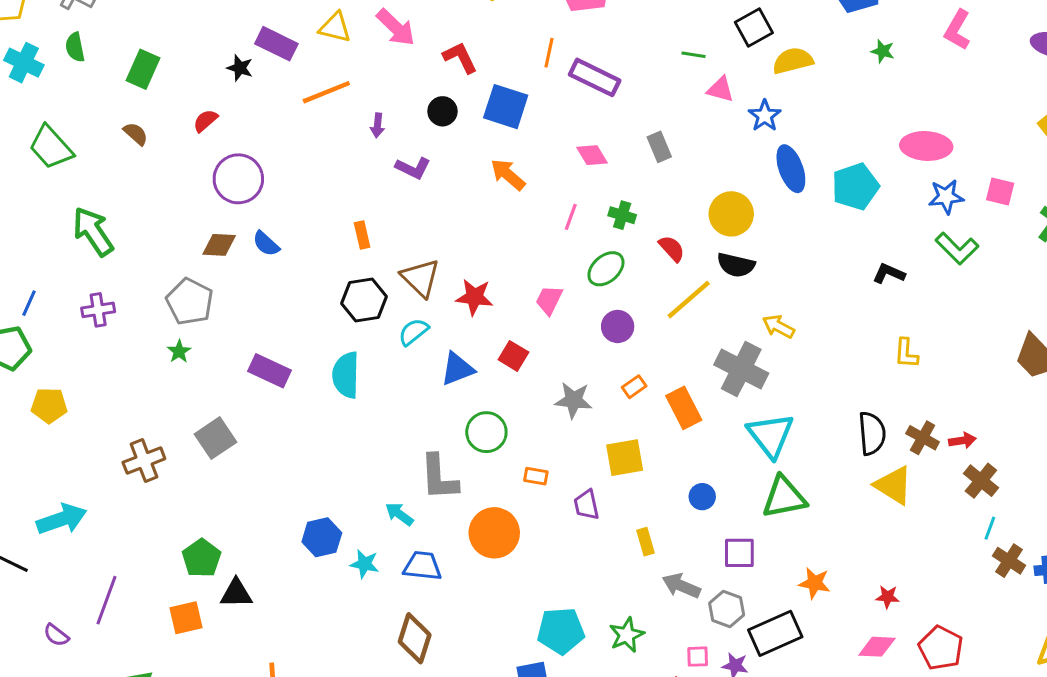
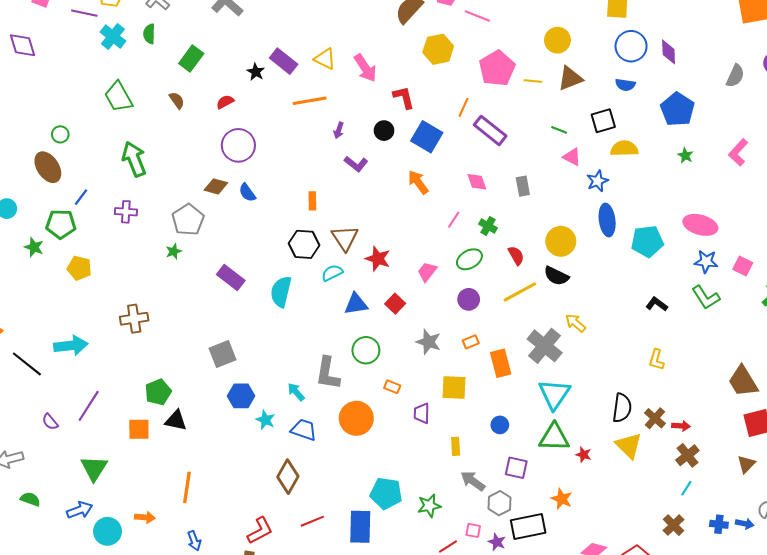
gray square: (216, 438) -> (222, 354), moved
brown cross: (1009, 561) -> (673, 525), moved
red star: (887, 597) -> (583, 455), moved

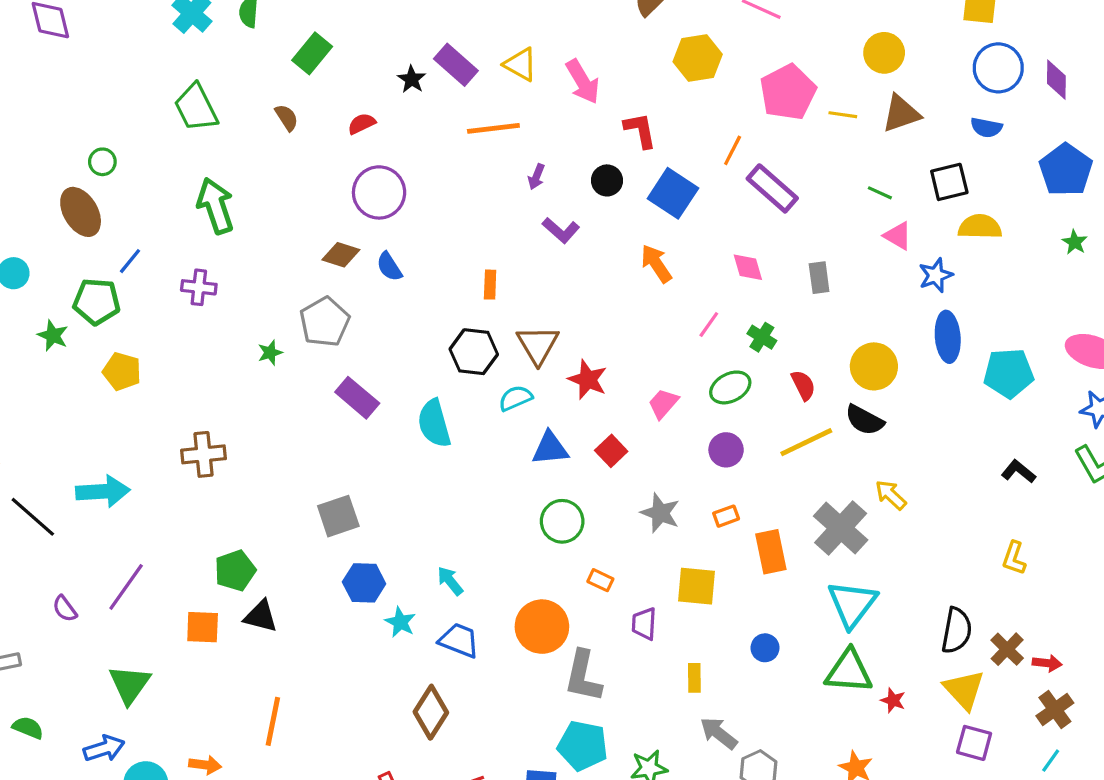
gray pentagon: (188, 220) -> (325, 322), moved
cyan semicircle: (281, 292) -> (434, 423), turned -32
gray L-shape: (328, 373) -> (583, 676), moved
purple square: (516, 468) -> (974, 743), moved

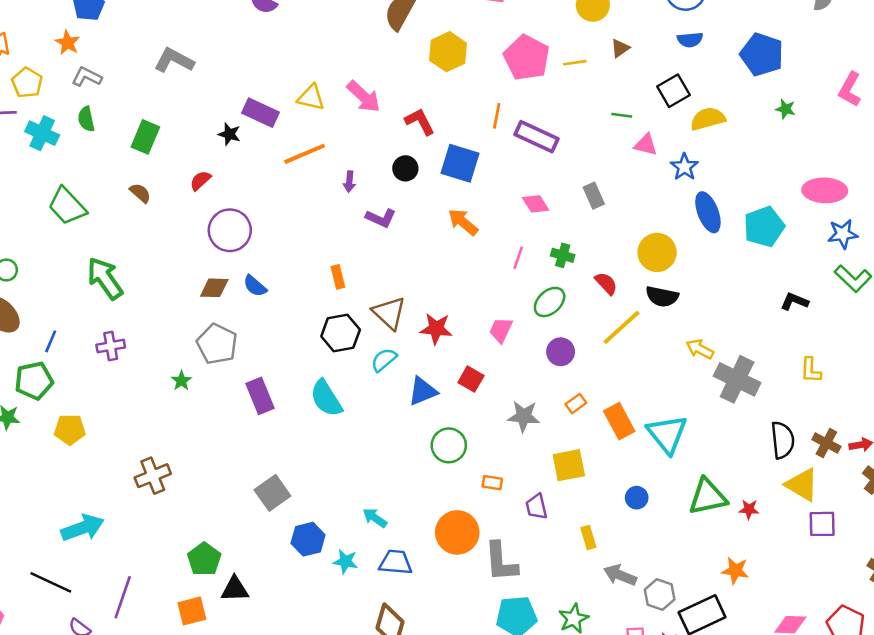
brown triangle: (901, 114) -> (620, 48), size x0.6
purple rectangle: (357, 398) -> (260, 396), turned 44
black line: (33, 517) -> (51, 582), moved
gray cross: (841, 528) -> (737, 379), moved
cyan triangle: (852, 604) -> (667, 434), moved

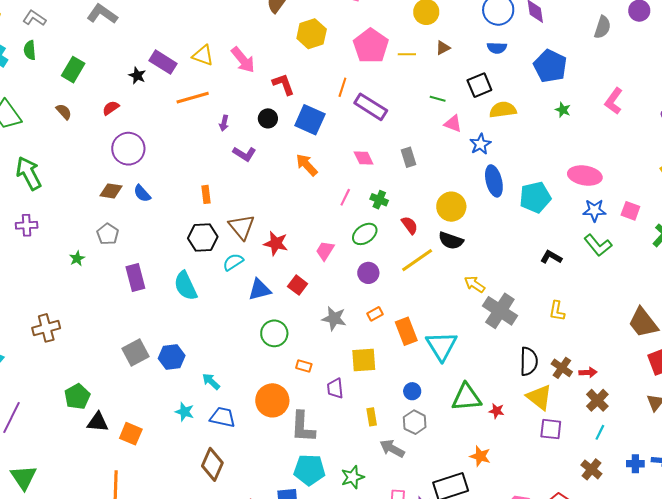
gray pentagon: (217, 344) -> (108, 234), size x0.7
blue hexagon: (308, 539) -> (172, 357), moved
gray hexagon: (660, 594) -> (415, 422), moved
orange square: (192, 611) -> (131, 434), moved, turned 30

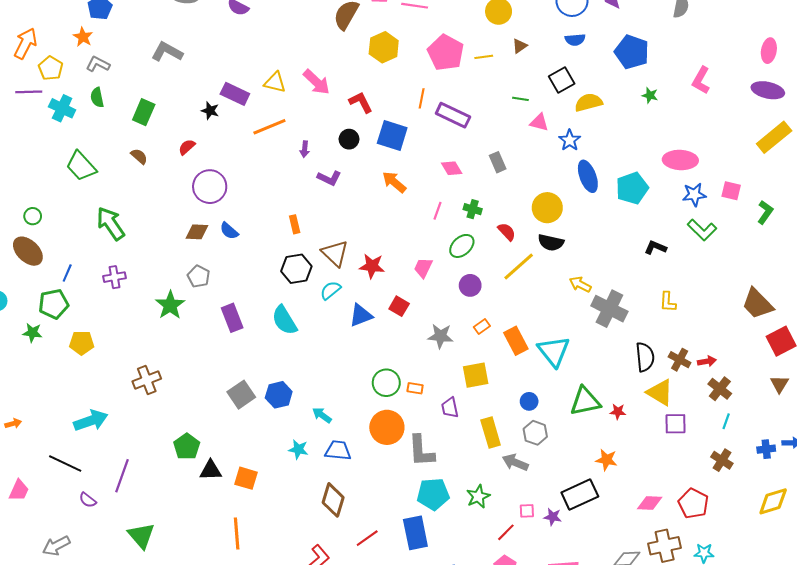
green star: (77, 258) -> (170, 305), size x1.8
green circle: (274, 333) -> (386, 383), moved
yellow rectangle: (372, 417) -> (491, 432), size x1.6

